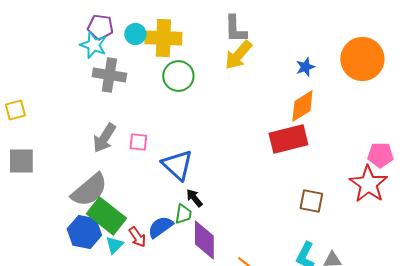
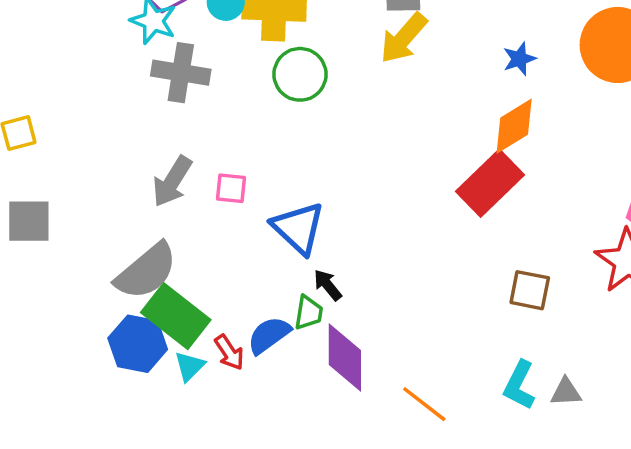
red rectangle: (288, 139) -> (490, 183), turned -30

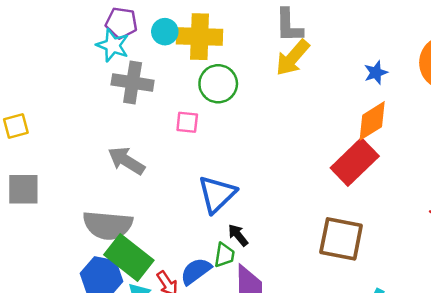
gray arrow: (172, 181) -> (126, 161), turned 90
pink square: (231, 188) -> (187, 122), moved
blue triangle: (298, 228) -> (217, 194), turned 33
gray semicircle: (146, 271) -> (108, 225), turned 45
brown square: (530, 290) -> (341, 239), moved, size x1.5

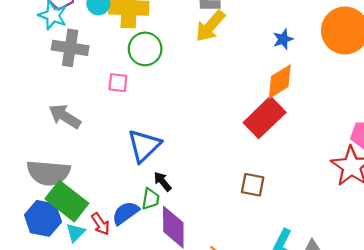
brown square: (341, 239) -> (253, 185), size x0.6

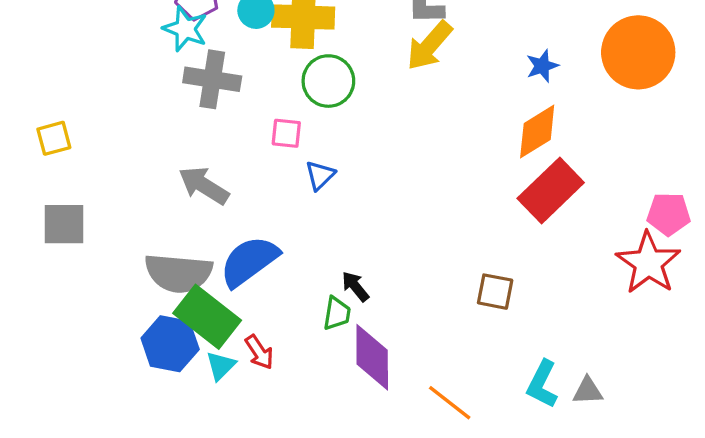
red rectangle: (265, 117) -> (551, 190), moved
blue triangle: (144, 146) -> (320, 175), moved, size x0.6
blue semicircle: (126, 213) -> (249, 261), moved, size x1.4

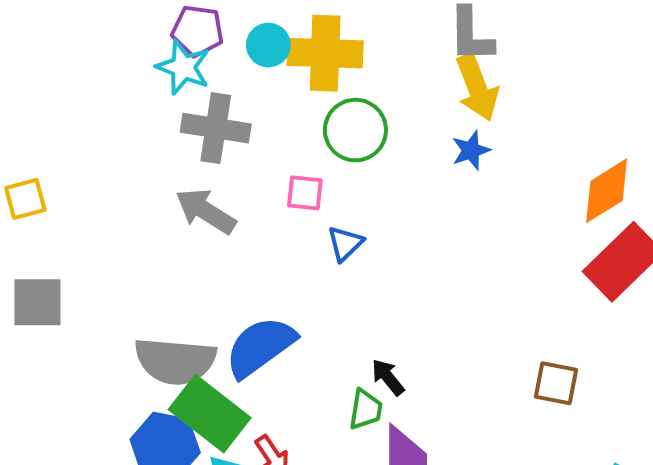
yellow arrow: (429, 46) -> (477, 88), turned -62
blue star: (542, 66) -> (471, 150), moved
gray arrow: (204, 185) -> (206, 211), moved

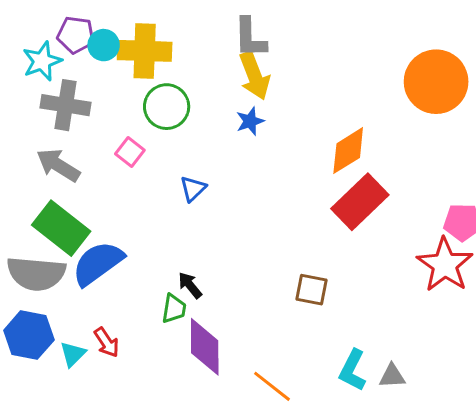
purple pentagon: (197, 31) -> (76, 35), moved
cyan star: (183, 67) -> (42, 61), turned 30
pink square: (305, 193) -> (130, 152), turned 32
blue triangle: (345, 243) -> (193, 189), moved
green rectangle: (210, 414) -> (61, 228), moved

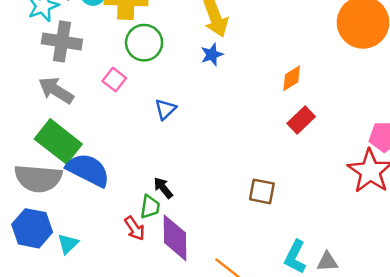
orange diamond: (348, 151) -> (292, 78), size x0.7
red rectangle: (360, 202) -> (301, 120), size x0.6
blue semicircle: (98, 263) -> (88, 170), turned 63
red arrow: (107, 342) -> (135, 228), moved

